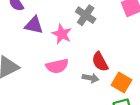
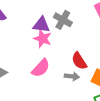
purple triangle: (34, 25) -> (41, 25), moved
pink semicircle: (57, 66) -> (41, 68), turned -30

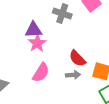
gray cross: (63, 20) -> (62, 14), moved
pink star: (43, 39) -> (37, 43), turned 30

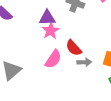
red semicircle: (77, 58) -> (74, 48), moved

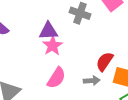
red semicircle: (74, 48) -> (105, 62), moved, turned 78

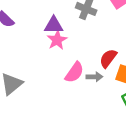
pink semicircle: (56, 78) -> (74, 72), moved

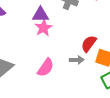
pink semicircle: (74, 72) -> (46, 68), moved

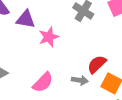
purple triangle: (40, 15) -> (26, 19), moved

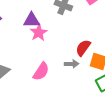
purple triangle: (26, 19) -> (32, 20), moved

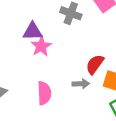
pink semicircle: (41, 72) -> (44, 93), turned -36

